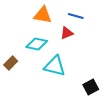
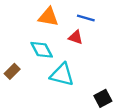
red triangle: (67, 33) -> (76, 37), turned 40
cyan diamond: (37, 44) -> (42, 50), turned 50

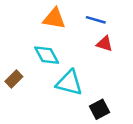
red triangle: (76, 37) -> (105, 44), moved
black square: (103, 98) -> (100, 109), moved

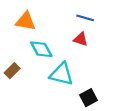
orange triangle: (54, 19) -> (26, 21), moved
red triangle: (105, 44) -> (81, 39), moved

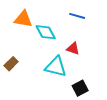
red triangle: (81, 39) -> (73, 48), moved
cyan diamond: (41, 49) -> (46, 32), moved

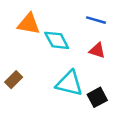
red triangle: (73, 48) -> (97, 50), moved
black square: (80, 88) -> (97, 97), moved

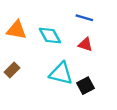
orange triangle: (29, 24) -> (16, 30), moved

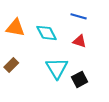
cyan triangle: (61, 73) -> (57, 68), turned 45

